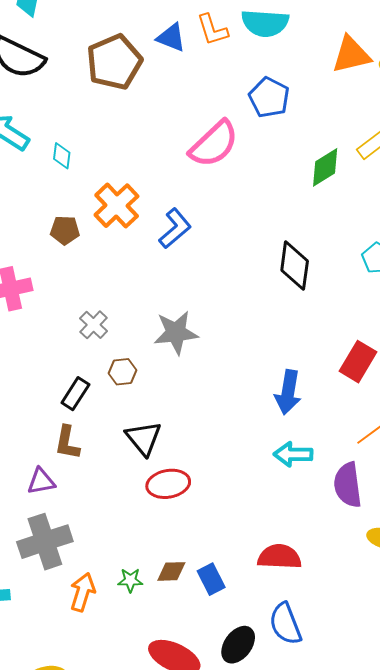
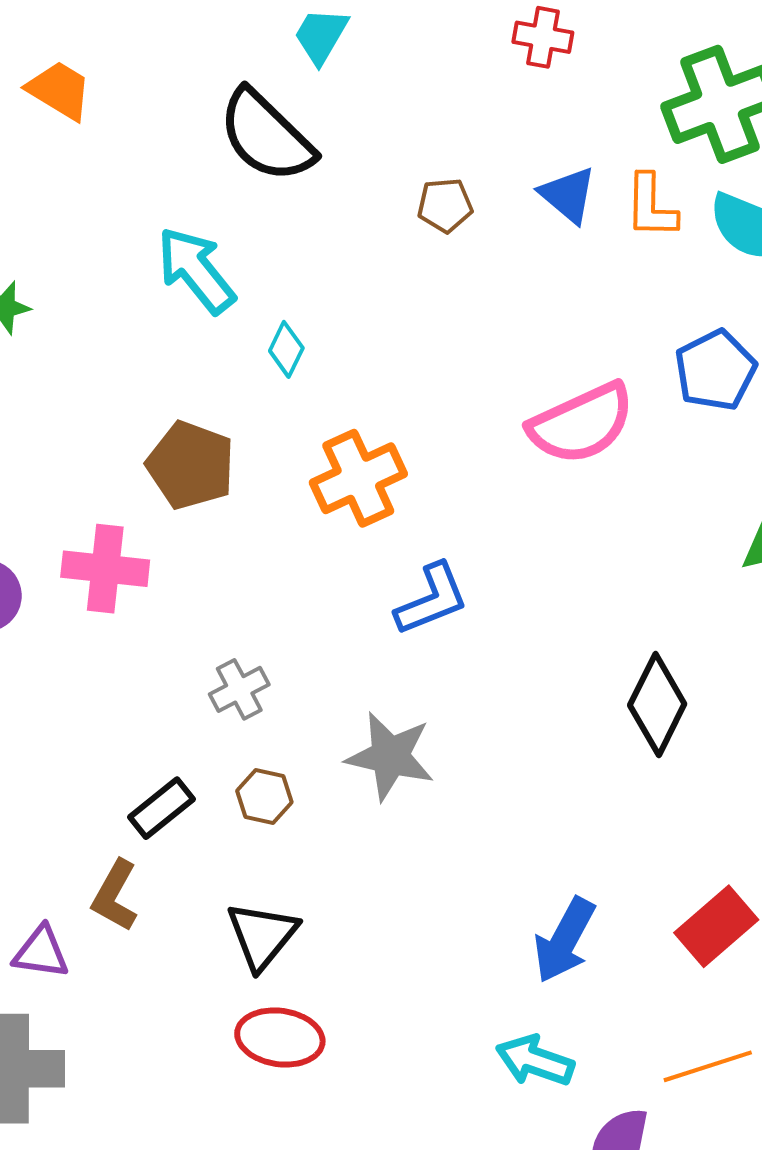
brown pentagon: (114, 62) -> (445, 205), size x0.5
blue L-shape: (175, 228) -> (432, 599), moved
brown pentagon: (65, 230) -> (191, 465), moved, size x1.5

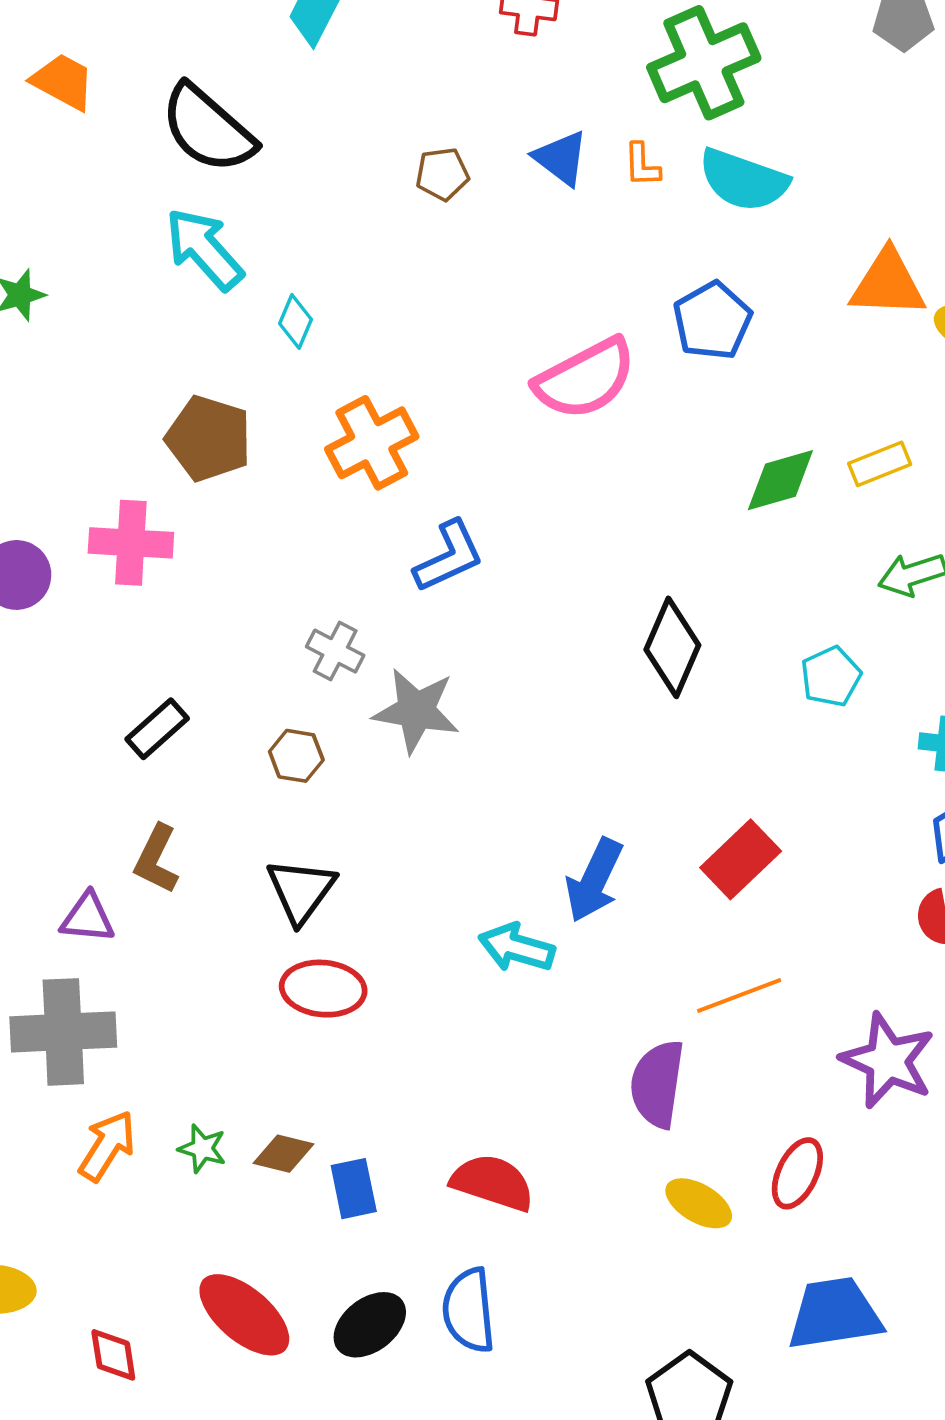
black semicircle: (266, 136) -> (208, 129), moved
orange L-shape: (651, 206) -> (642, 165), size x0.7
gray cross: (239, 689) -> (335, 651), moved, turned -32
black rectangle: (161, 808) -> (157, 729), moved
cyan arrow: (535, 1061) -> (517, 948), moved

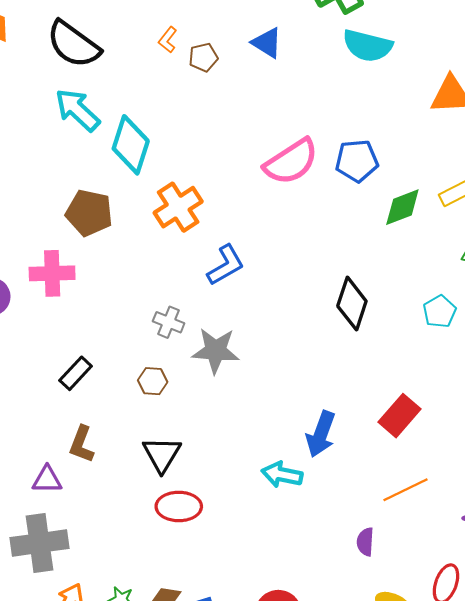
orange L-shape: (642, 165) -> (168, 40), moved, turned 45
cyan diamond: (296, 321) -> (131, 145), size x2.0
blue pentagon: (712, 321) -> (357, 161), moved, turned 30
purple semicircle: (657, 1084) -> (365, 542), size x0.6

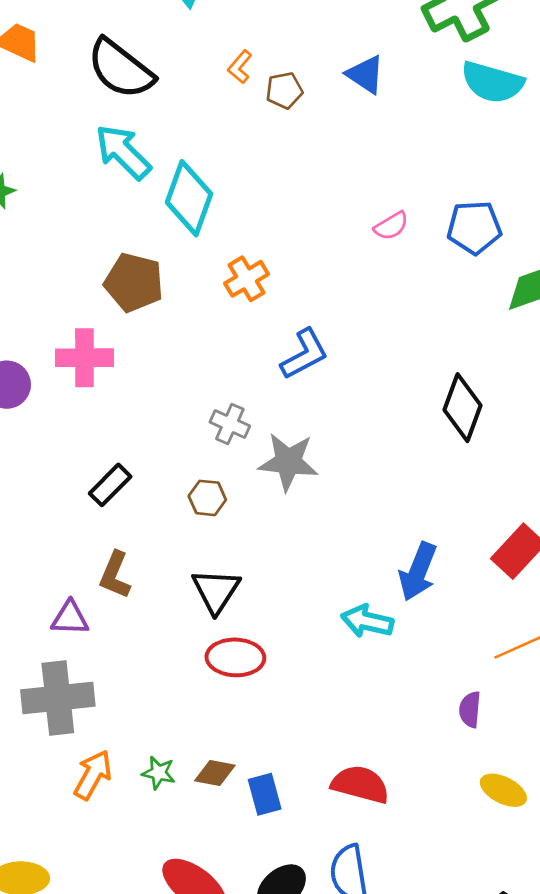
pink semicircle: (291, 162) -> (391, 226), size x0.5
orange cross: (178, 207) -> (247, 279), size x0.7

